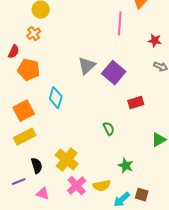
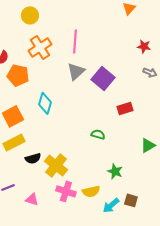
pink line: (120, 24) -> (75, 41), moved
orange cross: (34, 34) -> (40, 47), moved, size x1.6
green semicircle: (109, 129) -> (98, 134), turned -48
black semicircle: (37, 166) -> (33, 158), moved, turned 91
pink cross: (77, 186) -> (66, 191), turned -30

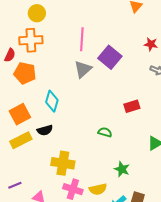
orange cross: (40, 47) -> (31, 40), moved, turned 30
purple square: (103, 78) -> (110, 57), moved
black semicircle: (33, 158) -> (45, 130), moved
yellow cross: (56, 165) -> (63, 163), turned -30

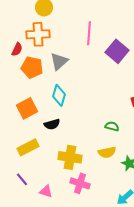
gray triangle: (83, 69) -> (59, 61), moved
yellow rectangle: (21, 140) -> (28, 147), moved
purple line: (15, 185) -> (22, 179), turned 72
yellow semicircle: (98, 189) -> (107, 152), moved

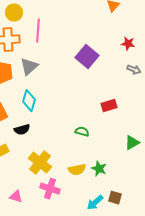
pink line: (89, 33) -> (38, 31), moved
yellow semicircle: (107, 152) -> (77, 170), moved
yellow cross: (70, 157) -> (40, 163), turned 30

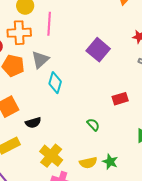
cyan diamond: (29, 101) -> (55, 83), moved
green semicircle: (82, 132) -> (93, 125), turned 32

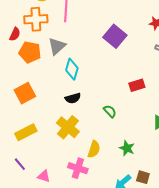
black semicircle: (33, 123) -> (73, 98), moved
yellow cross: (51, 156) -> (68, 127), moved
yellow semicircle: (88, 163) -> (94, 149), moved, turned -60

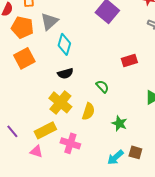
orange square: (25, 93) -> (24, 58), moved
yellow rectangle: (26, 132) -> (45, 130), moved
yellow semicircle: (94, 149) -> (88, 111), moved
purple line: (20, 164) -> (12, 131), moved

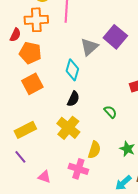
gray triangle: (49, 21) -> (89, 47), moved
black semicircle: (65, 73) -> (73, 99), turned -49
yellow semicircle: (88, 111) -> (94, 150), moved
yellow rectangle: (45, 130) -> (25, 130), moved

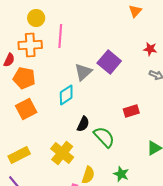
cyan diamond: (72, 70) -> (66, 95), turned 40
black semicircle: (73, 99) -> (83, 124), moved
green semicircle: (110, 112) -> (104, 137), size x1.6

